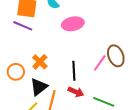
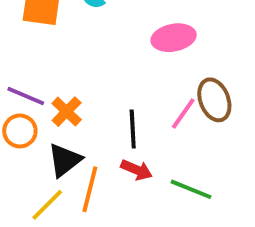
pink ellipse: (73, 24) -> (174, 38), moved
purple line: (23, 26) -> (26, 96), moved

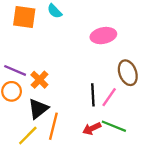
pink line: (183, 113) -> (109, 97), moved
black line: (133, 129) -> (93, 95), moved
red arrow: (137, 170) -> (92, 129), moved, turned 132

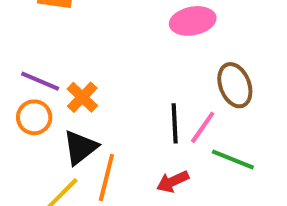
green line: (114, 126) -> (233, 159), moved

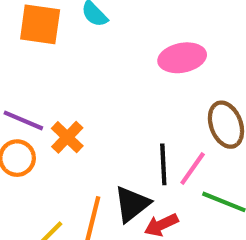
black triangle: (80, 147) -> (132, 204), moved

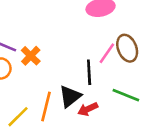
pink line: (193, 169) -> (107, 53), moved

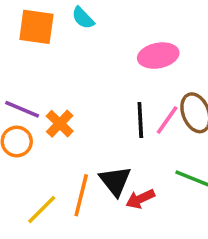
black line: (89, 72) -> (140, 120), moved
black triangle: (70, 96) -> (115, 181), turned -30

